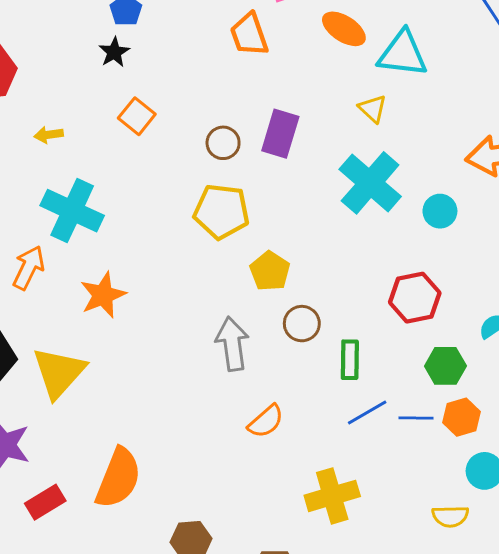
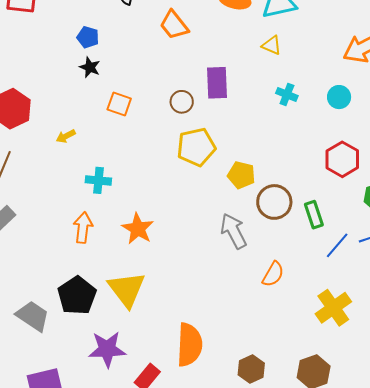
cyan cross: (370, 183) -> (287, 94), size x0.5
cyan cross: (72, 211) -> (98, 180), size x0.6
brown circle: (302, 324) -> (274, 202), size x1.4

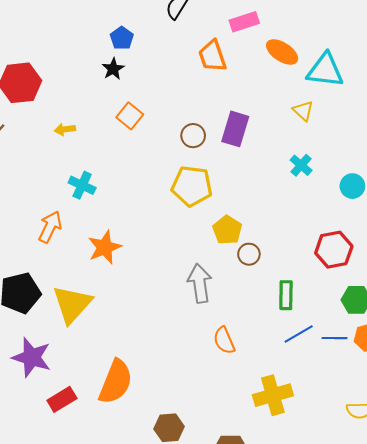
brown circle: (274, 202) -> (249, 254), moved, size x0.6
orange semicircle: (273, 274) -> (224, 340), turned 108

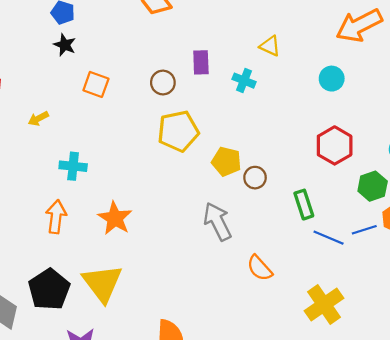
yellow triangle: (303, 111) -> (270, 46), moved
purple rectangle: (235, 129) -> (201, 62), size x0.7
cyan cross: (301, 165) -> (244, 81), moved
blue line: (299, 334) -> (329, 238), turned 72

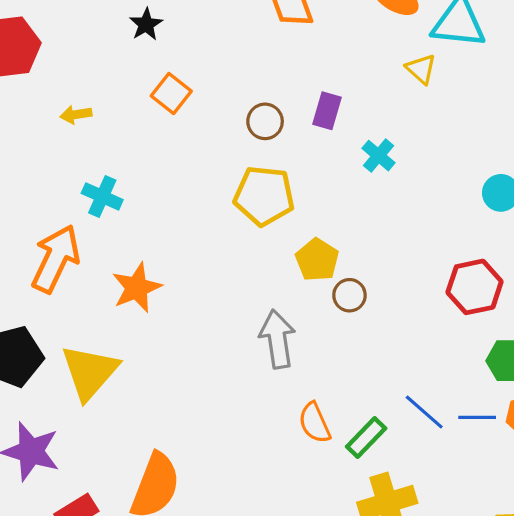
yellow triangle: (270, 46) -> (421, 69), moved
green rectangle: (304, 205) -> (366, 437), moved, turned 44
orange arrow: (56, 217) -> (56, 259), size x1.4

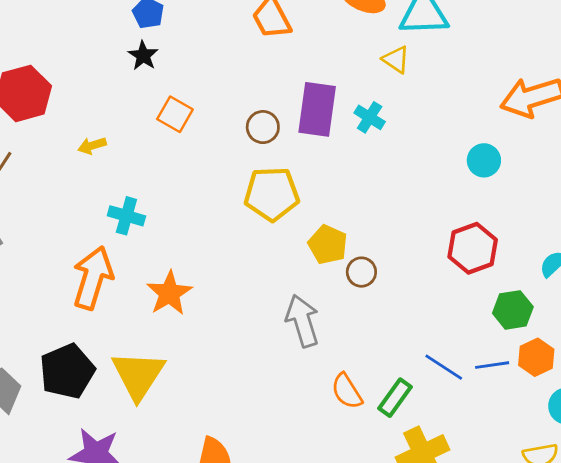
purple rectangle: (327, 111) -> (317, 109), size x1.6
cyan cross: (378, 156) -> (370, 117), moved

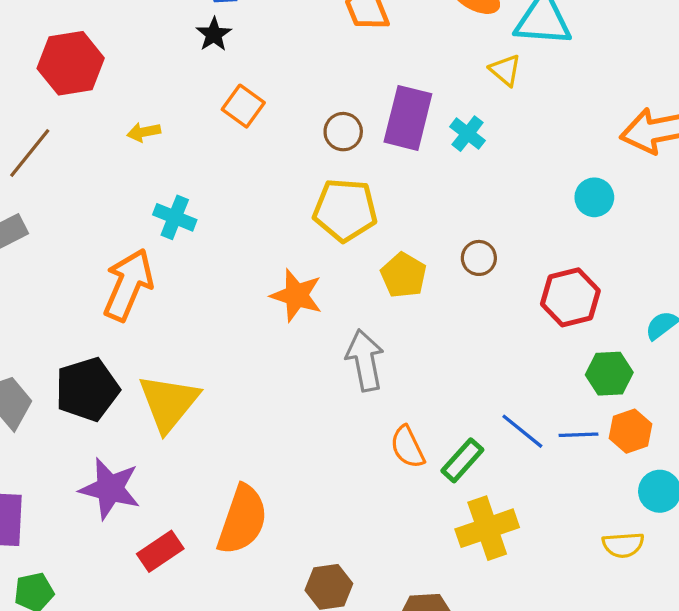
brown circle: (361, 272) -> (479, 258), moved
orange star: (169, 293) -> (296, 295), moved, turned -30

